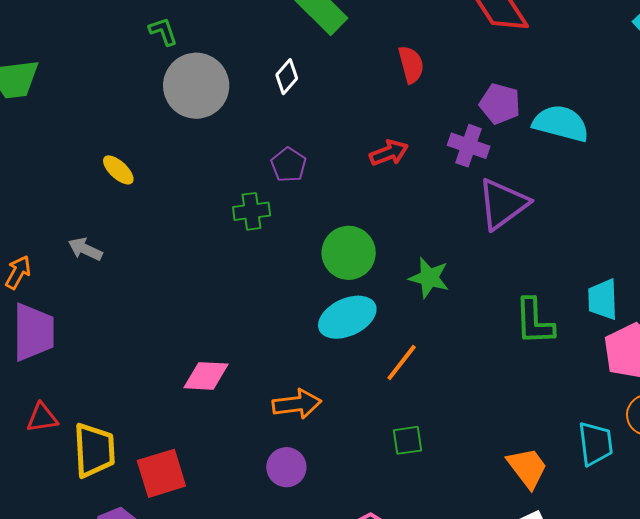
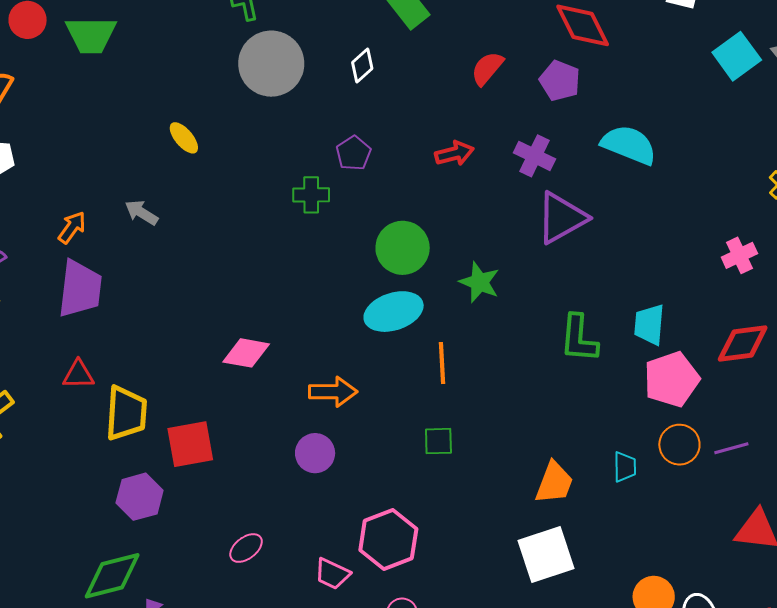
red semicircle: (411, 65) -> (487, 68), turned -132
purple pentagon: (500, 104) -> (560, 81), moved
orange line: (402, 363) -> (442, 363), turned -48
cyan trapezoid: (596, 444) -> (625, 467), size x0.7
orange trapezoid: (527, 468) -> (554, 483), turned 51

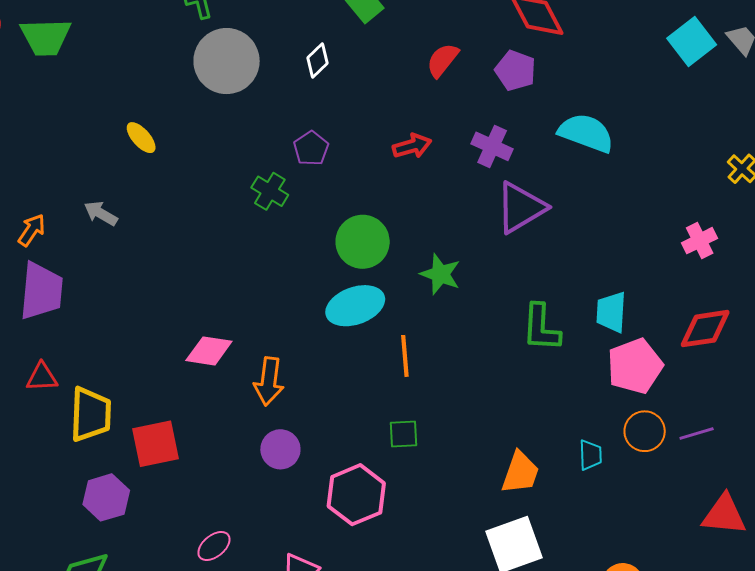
green cross: (311, 195) -> (270, 191), turned 33
orange arrow: (333, 392) -> (269, 381), moved, turned 99
pink hexagon: (388, 539) -> (356, 495), moved

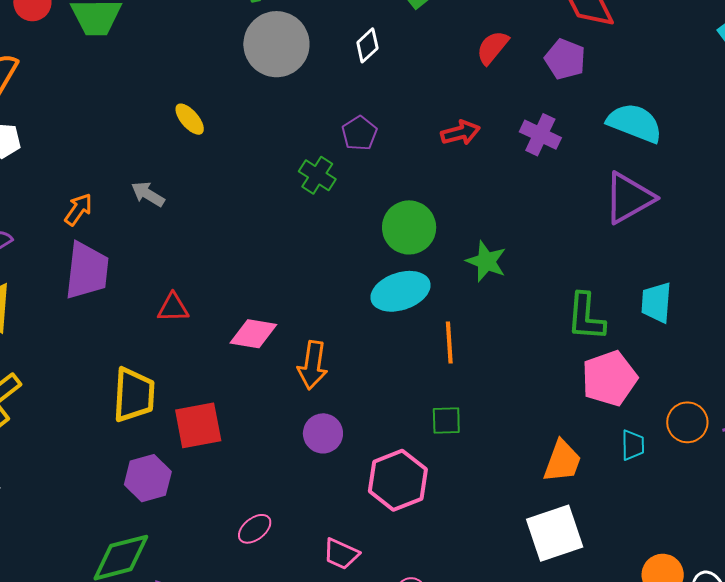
purple triangle: (521, 208) -> (629, 198), moved
pink pentagon: (635, 366) -> (609, 378), moved
red triangle: (42, 377) -> (173, 308), moved

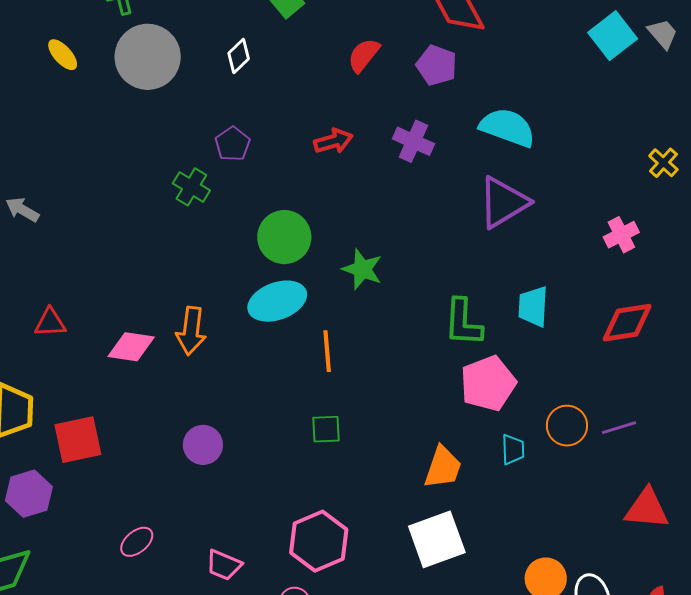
yellow ellipse: (190, 119) -> (63, 55), moved
orange arrow: (313, 365) -> (191, 331), moved
pink hexagon: (398, 480) -> (319, 541), moved

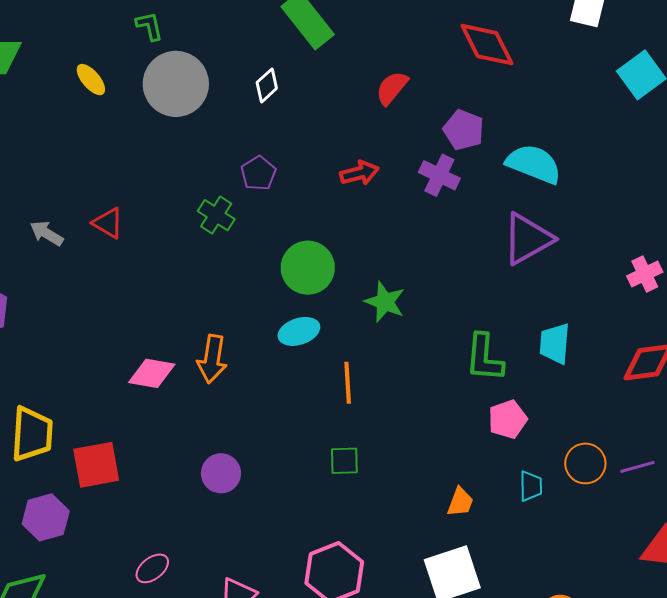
purple pentagon: (437, 65) -> (464, 130), moved
cyan ellipse: (277, 301) -> (299, 331), size x0.7
red triangle: (50, 323) -> (108, 223), moved, turned 32
pink pentagon: (488, 383) -> (508, 419), size x0.7
orange trapezoid: (443, 467) -> (460, 502), size x0.7

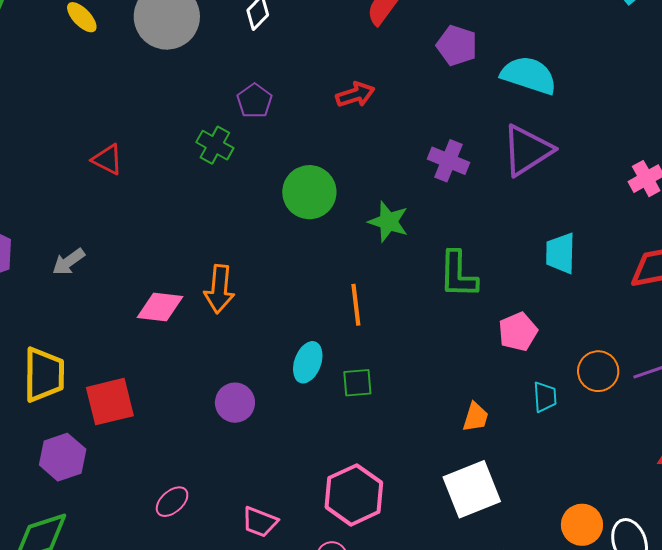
purple cross: (439, 175) -> (448, 161), moved
gray arrow: (47, 233) -> (68, 262), moved, turned -64
cyan ellipse: (299, 331) -> (308, 362), moved, turned -48
green L-shape: (484, 358) -> (458, 275), moved

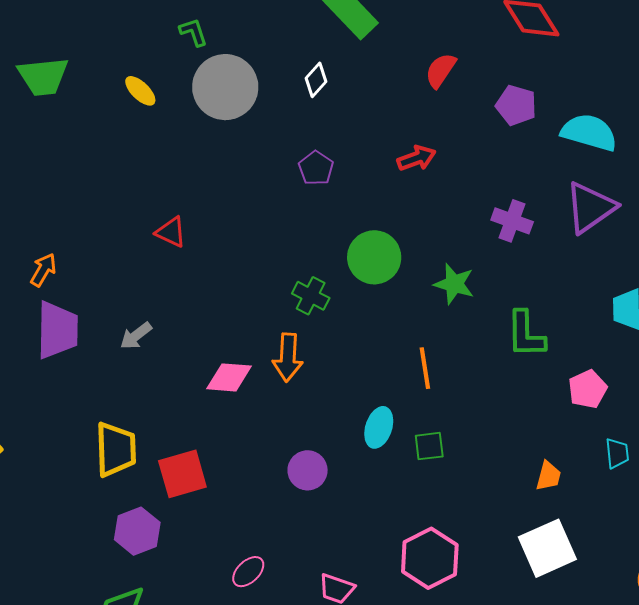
green cross: (215, 145) -> (311, 296), moved

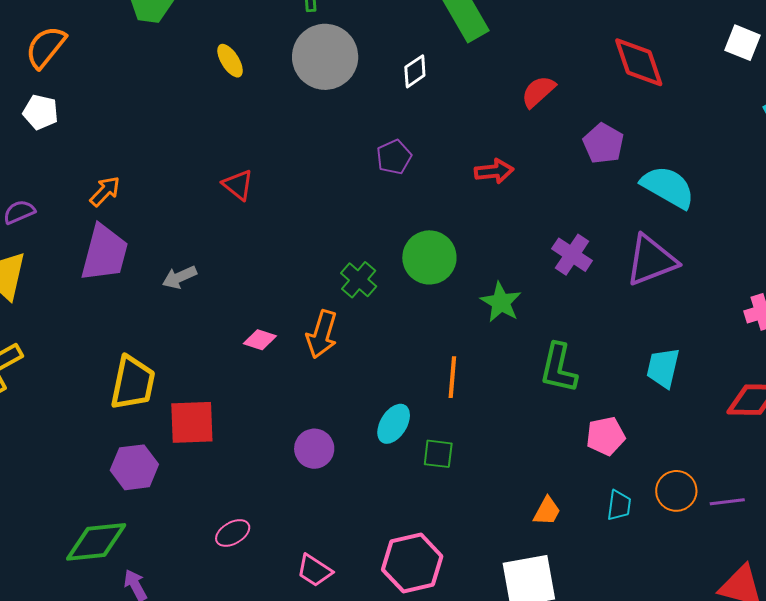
yellow ellipse: (140, 91) -> (230, 61), moved
pink diamond: (229, 377) -> (260, 340), size x0.7

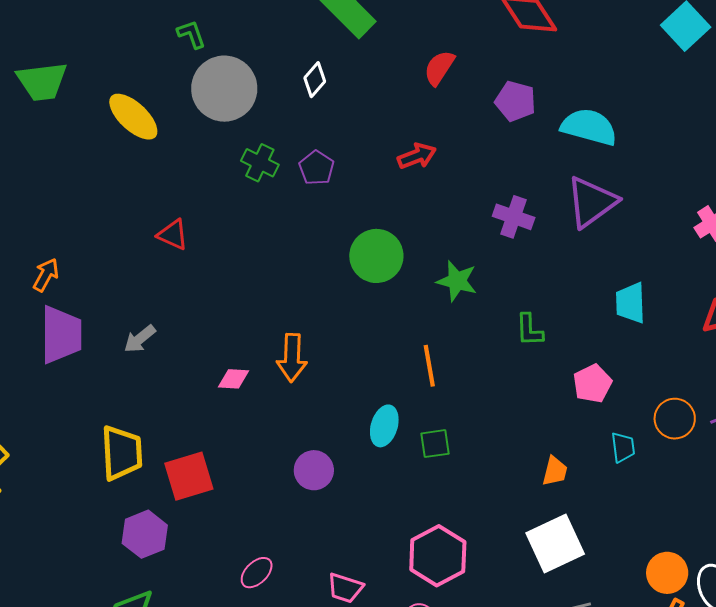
yellow ellipse: (230, 61) -> (133, 117), size x1.6
green cross: (359, 280) -> (260, 163), moved
green L-shape: (559, 368) -> (529, 330), size x0.7

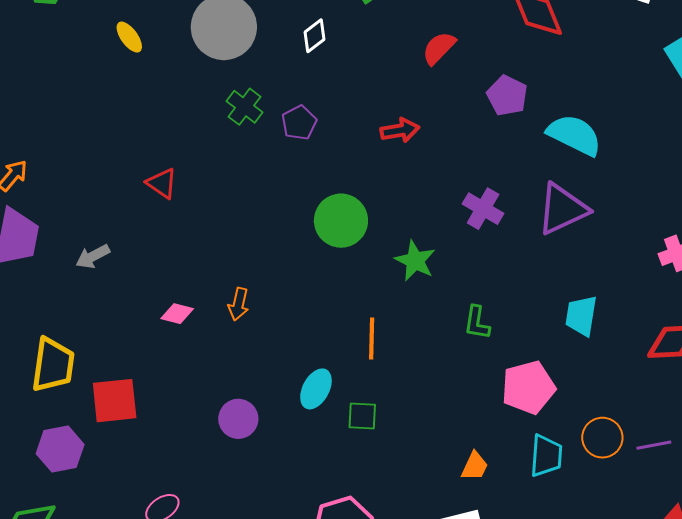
yellow ellipse: (133, 117) -> (129, 37), size x0.6
red triangle: (173, 235) -> (162, 183), moved
orange arrow: (292, 358) -> (239, 304), size x0.7
pink pentagon: (592, 384) -> (528, 387), size x1.4
cyan trapezoid: (623, 447) -> (546, 456), size x1.4

